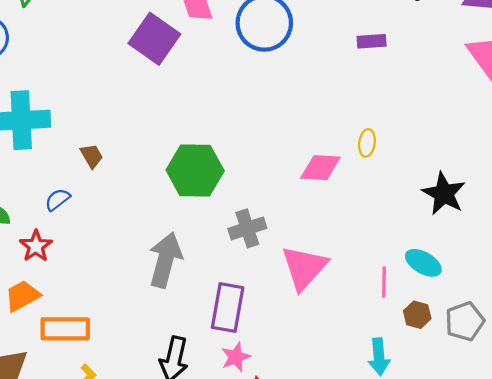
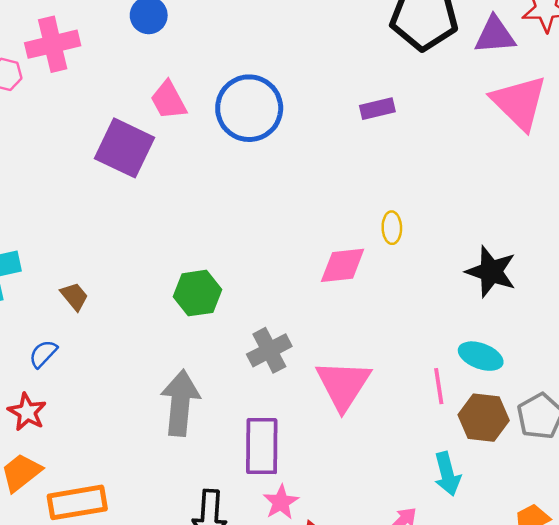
green hexagon: (195, 170) -> (197, 293), size x0.7
brown hexagon: (417, 315) -> (484, 418), size x1.5

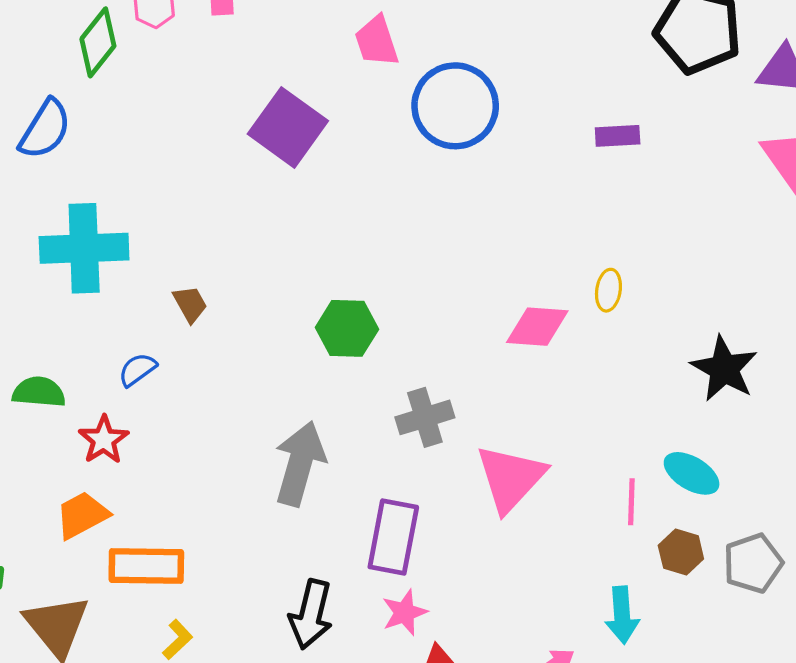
pink trapezoid: (169, 100) -> (377, 41), moved
brown hexagon: (484, 418) -> (681, 552), size x0.7

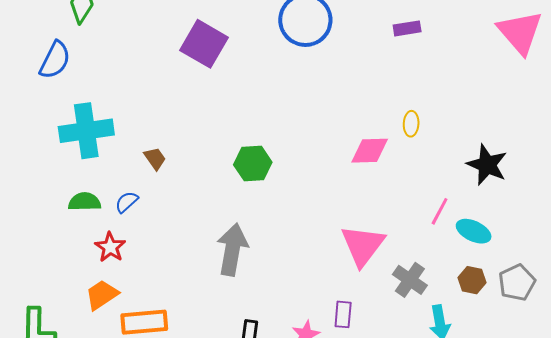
green semicircle: (39, 392) -> (85, 202), moved
gray cross: (425, 417) -> (410, 280), moved, turned -32
pink line: (631, 502) -> (440, 211), moved, turned 32
purple rectangle: (393, 537) -> (343, 314), moved, size x0.6

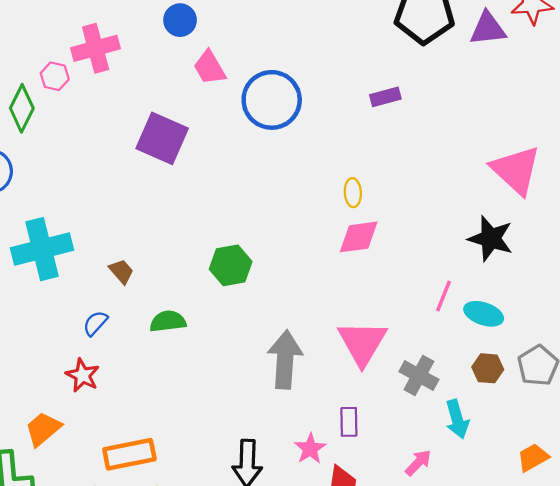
pink triangle: (520, 32) -> (516, 170), moved
yellow ellipse: (411, 124) -> (353, 193), moved
green semicircle: (85, 202) -> (168, 321), moved
gray arrow: (232, 250) -> (285, 360), moved
orange trapezoid: (102, 295) -> (43, 429), moved

